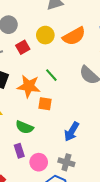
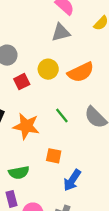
green line: (51, 75) -> (62, 115), moved
orange square: (45, 104) -> (54, 156), moved
green semicircle: (24, 127) -> (19, 172), turned -36

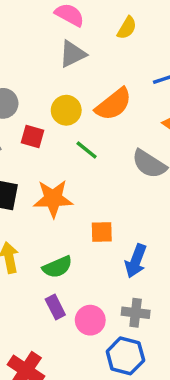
red square: (22, 82) -> (33, 136), turned -35
green line: (62, 115) -> (87, 150), moved

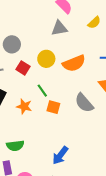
green line: (87, 150) -> (42, 91), moved
orange star: (53, 199) -> (24, 106), size x0.7
orange square: (102, 232) -> (53, 107), moved

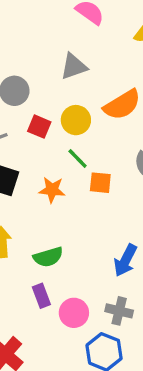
gray triangle: (59, 28) -> (74, 67), moved
yellow circle: (46, 59) -> (76, 120), moved

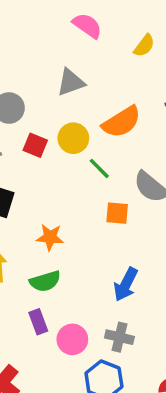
green line: (78, 159) -> (99, 168), moved
orange square: (100, 183) -> (117, 213), moved
orange star: (52, 190) -> (50, 237), moved

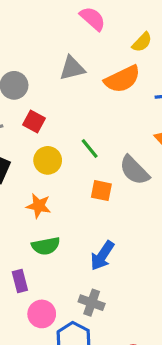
orange semicircle: (122, 122) -> (122, 79), moved
yellow circle: (73, 138) -> (48, 160), moved
green semicircle: (45, 281) -> (46, 246), moved
pink circle: (72, 339) -> (42, 314), moved

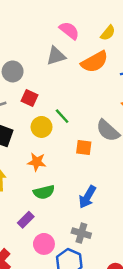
pink semicircle: (93, 19) -> (69, 30), moved
green line: (90, 149) -> (62, 116), moved
purple rectangle: (20, 281) -> (26, 220), turned 63

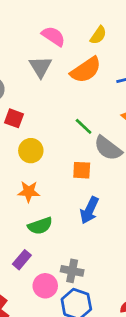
gray triangle: (56, 56) -> (41, 67), turned -40
green line: (62, 116) -> (84, 126), moved
blue arrow: (87, 197) -> (89, 210), moved
gray cross: (81, 233) -> (72, 271), moved

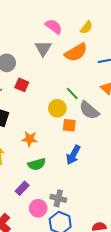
yellow circle: (31, 151) -> (57, 108), moved

